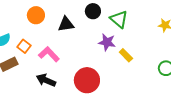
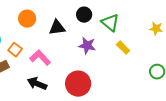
purple star: (107, 42) -> (87, 46), moved
yellow rectangle: (126, 55) -> (123, 48), moved

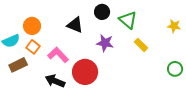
orange circle: (27, 19) -> (32, 26), moved
black triangle: (57, 28) -> (75, 25), turned 30
red circle: (78, 84) -> (85, 72), moved

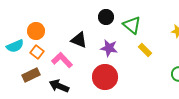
black triangle: (75, 25) -> (79, 40), moved
brown rectangle: (18, 65) -> (31, 75), moved
red circle: (85, 72) -> (105, 77), moved

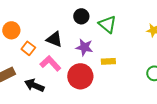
yellow rectangle: (145, 50) -> (108, 61), moved, turned -48
orange square: (37, 52) -> (28, 48), moved
pink L-shape: (62, 60) -> (50, 63), moved

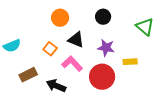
green triangle: (107, 24) -> (145, 27), moved
orange circle: (11, 30) -> (60, 18), moved

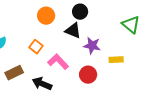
black circle: (103, 17) -> (80, 12), moved
black triangle: (76, 40) -> (73, 31), moved
red circle: (102, 77) -> (88, 75), size x0.7

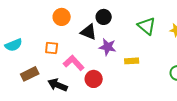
black circle: (80, 12) -> (104, 17), moved
orange square: (36, 47) -> (52, 48), turned -32
red circle: (88, 75) -> (94, 79), moved

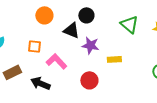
red circle: (94, 79) -> (89, 80), moved

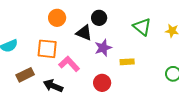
purple star: (90, 45) -> (103, 48), turned -30
orange square: (34, 46) -> (47, 49), size x1.5

